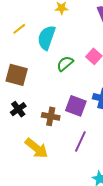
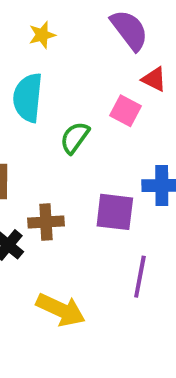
brown cross: (51, 116) -> (46, 222), moved

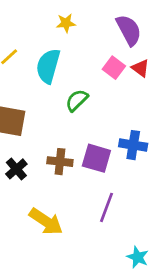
pink square: (125, 111) -> (114, 68), moved
brown cross: (46, 222) -> (60, 162), moved

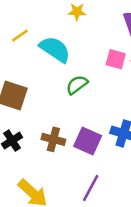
cyan semicircle: (48, 66) -> (55, 49), turned 100
pink square: (114, 68) -> (116, 59), turned -30

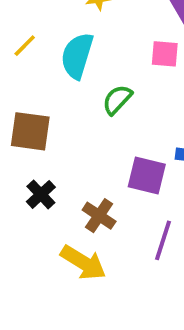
cyan semicircle: (55, 49) -> (77, 56), turned -96
brown cross: (53, 139) -> (99, 216), moved, turned 30

